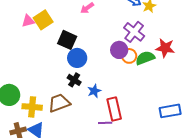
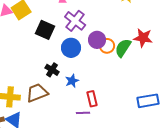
purple cross: (134, 32) -> (75, 21), moved
blue circle: (77, 58) -> (71, 48), moved
green semicircle: (145, 58) -> (123, 48), turned -36
red rectangle: (114, 109) -> (92, 99), size x0.7

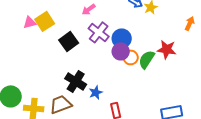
black square: (45, 30) -> (69, 41), turned 30
blue circle: (71, 48) -> (122, 38), moved
black cross: (52, 70) -> (76, 81), size x1.5

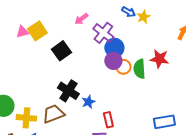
purple cross: (99, 32) -> (103, 33), moved
green semicircle: (147, 59) -> (139, 69), turned -36

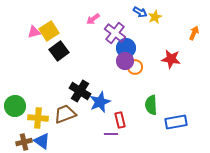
black square: (61, 51) -> (59, 51), moved
green semicircle: (139, 69) -> (151, 105), moved
blue star: (88, 102) -> (100, 102), size x1.5

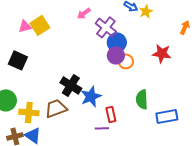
black square: (59, 51) -> (18, 60), moved, turned -30

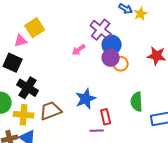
pink arrow: (84, 13) -> (79, 50), moved
pink triangle: (25, 26) -> (21, 41), moved
black cross: (71, 85) -> (28, 88), moved

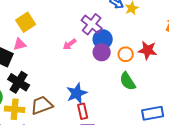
pink triangle: (21, 41) -> (20, 44), moved
orange circle: (121, 64) -> (126, 54), moved
green semicircle: (137, 102) -> (128, 81), moved, turned -30
red rectangle: (106, 117) -> (83, 111), moved

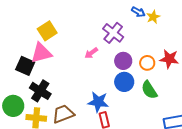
blue circle: (103, 39) -> (124, 82), moved
pink triangle: (20, 44) -> (41, 53), size x1.6
blue star: (77, 93) -> (98, 102), turned 30

